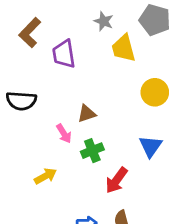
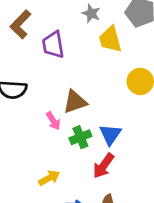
brown triangle: (87, 114) -> (75, 102), size x1.4
blue triangle: (151, 146) -> (110, 134), moved
yellow arrow: (45, 176) -> (49, 178), moved

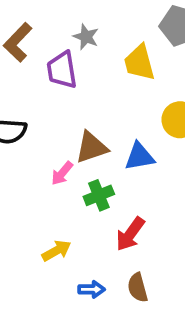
gray star: (91, 13) -> (86, 37), moved
pink arrow: (53, 121) -> (62, 173), turned 72
blue triangle: (110, 134) -> (139, 157), moved, turned 45

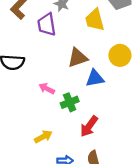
brown triangle: (91, 147) -> (78, 58), moved
pink arrow: (62, 173) -> (47, 89), turned 77

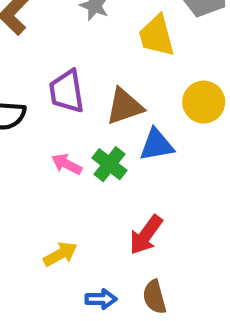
purple trapezoid: (47, 24) -> (67, 91), moved
green cross: (70, 102) -> (109, 164), moved, turned -30

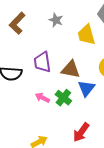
brown triangle: (124, 106) -> (71, 69), turned 30
blue triangle: (157, 145) -> (86, 88), turned -42

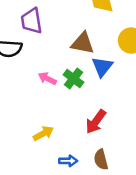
purple trapezoid: (42, 62) -> (32, 21), moved

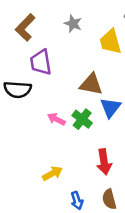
red arrow: (96, 122) -> (104, 162), turned -45
blue arrow: (68, 161) -> (77, 201), turned 72

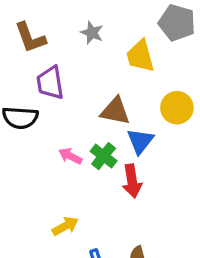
brown L-shape: (25, 27) -> (30, 38), turned -64
red arrow: (104, 162) -> (132, 181), moved

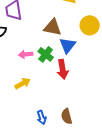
pink arrow: (70, 156) -> (26, 54), turned -32
yellow arrow: (65, 226) -> (23, 83), moved

